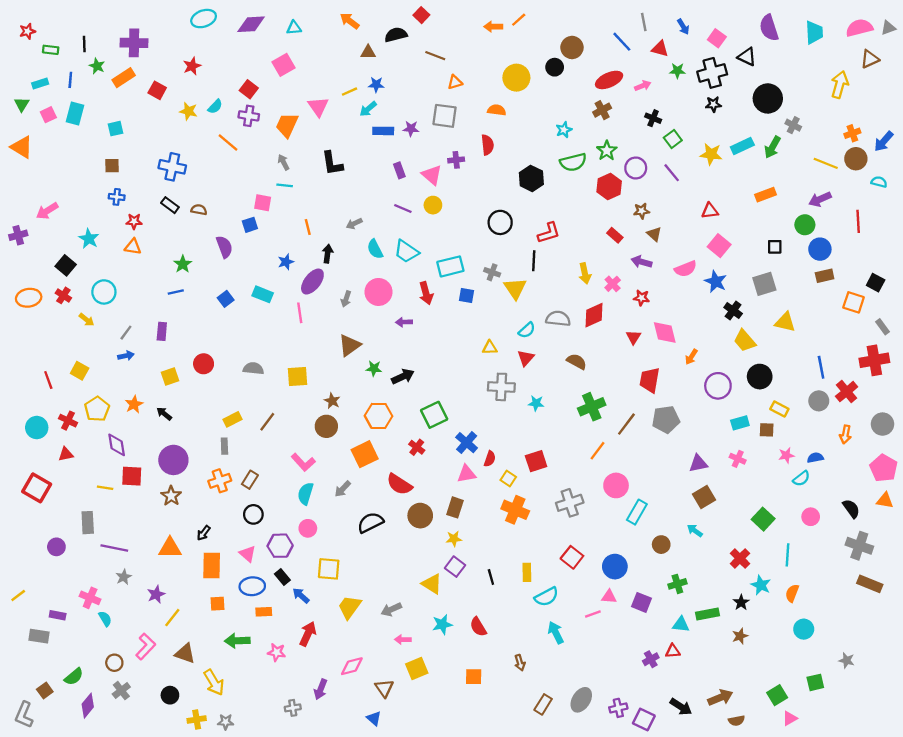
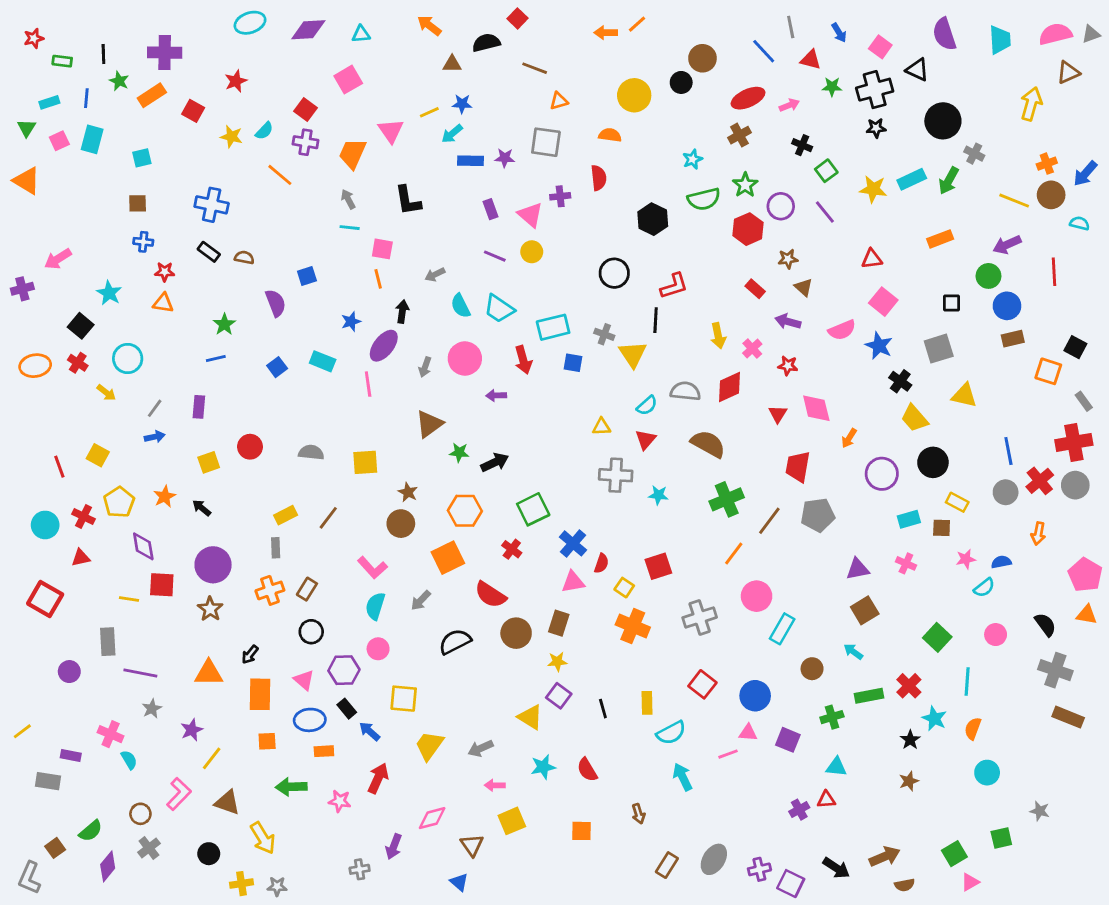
pink square: (263, 203) -> (382, 249), moved
brown semicircle: (577, 361) -> (708, 444), size x1.4
gray circle: (882, 424) -> (1075, 485), moved
green rectangle: (708, 614) -> (869, 696), moved

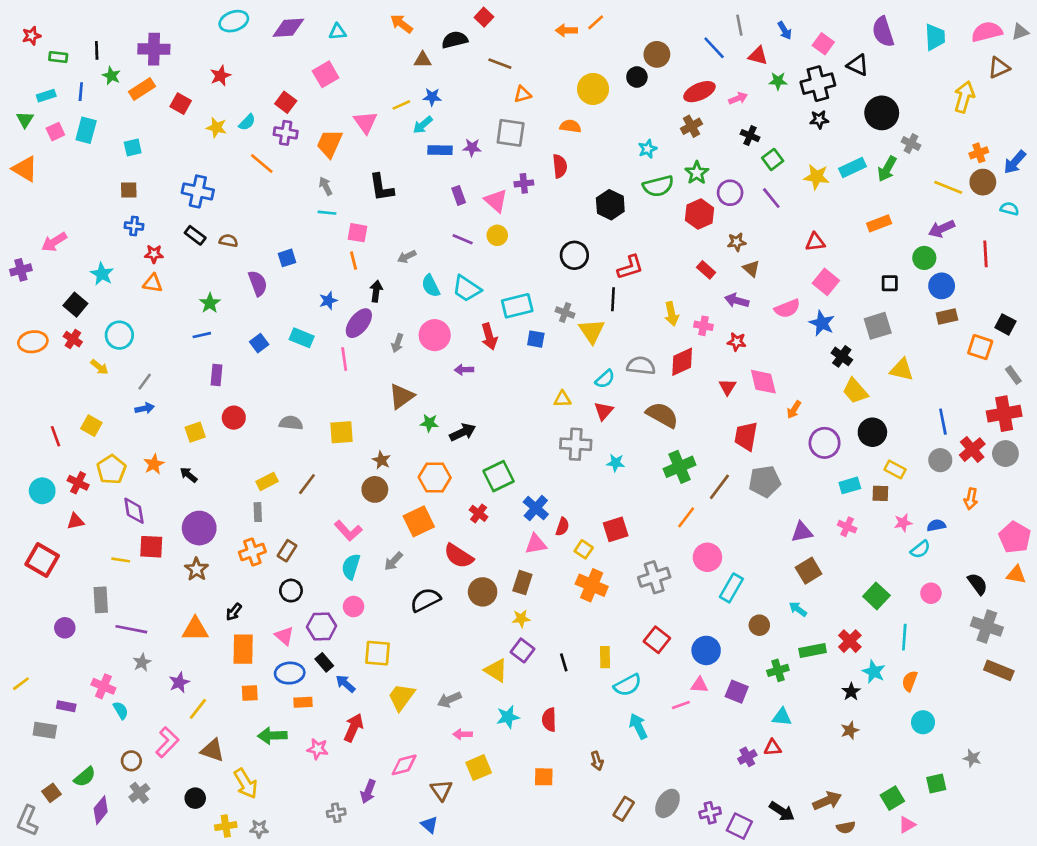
pink cross: (752, 349) -> (703, 326), turned -36
purple rectangle: (199, 407) -> (216, 375), moved
red semicircle: (587, 770) -> (549, 720), turned 30

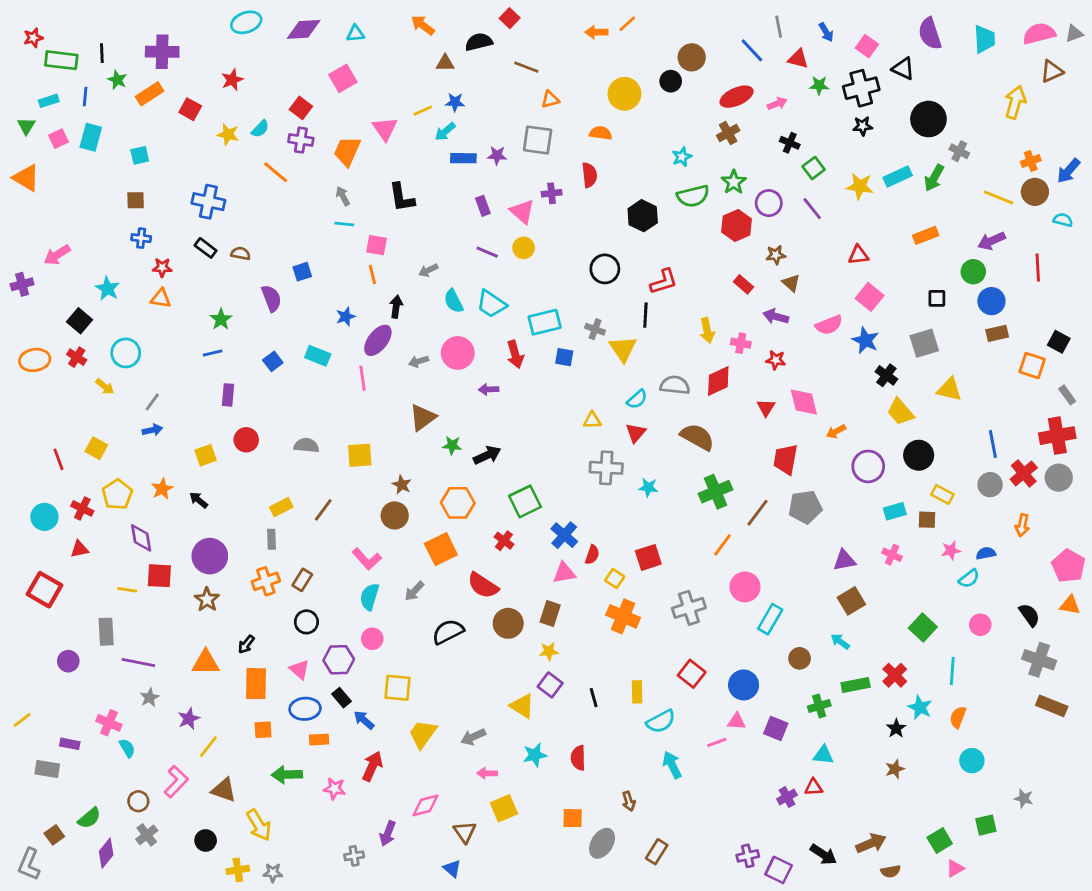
green rectangle: (58, 57) -> (61, 60), size x1.6
gray arrow: (397, 343) -> (419, 361), turned 54
orange arrow: (794, 410) -> (836, 431), turned 30
gray ellipse: (668, 803) -> (602, 843), moved

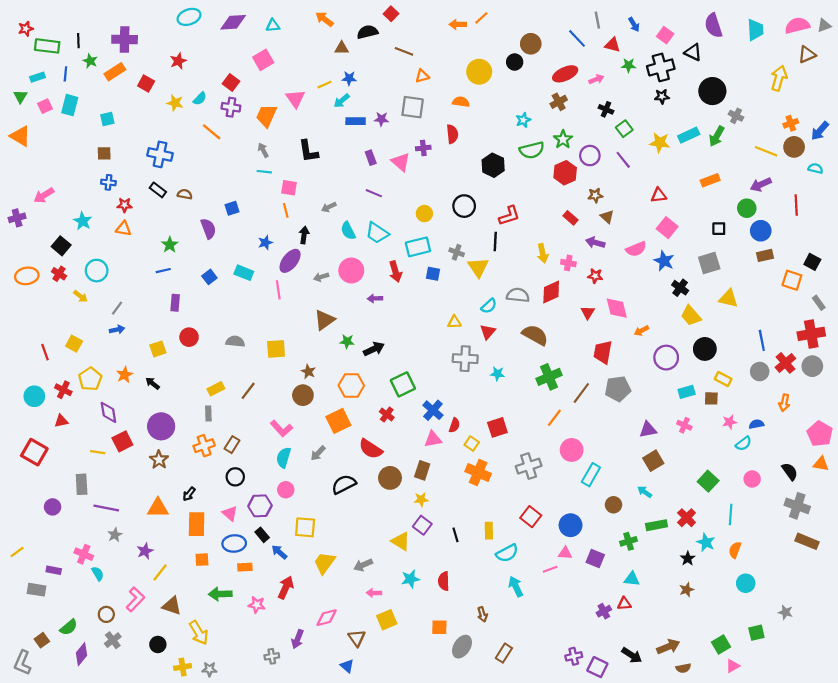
yellow circle: (524, 248) -> (424, 214), moved
red square: (159, 576) -> (122, 441), turned -30

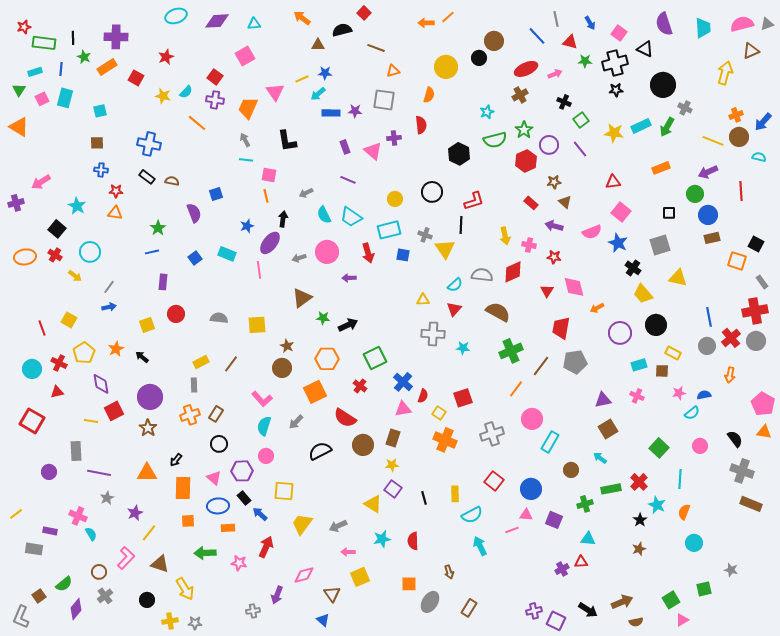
orange semicircle: (461, 102) -> (429, 95), turned 98

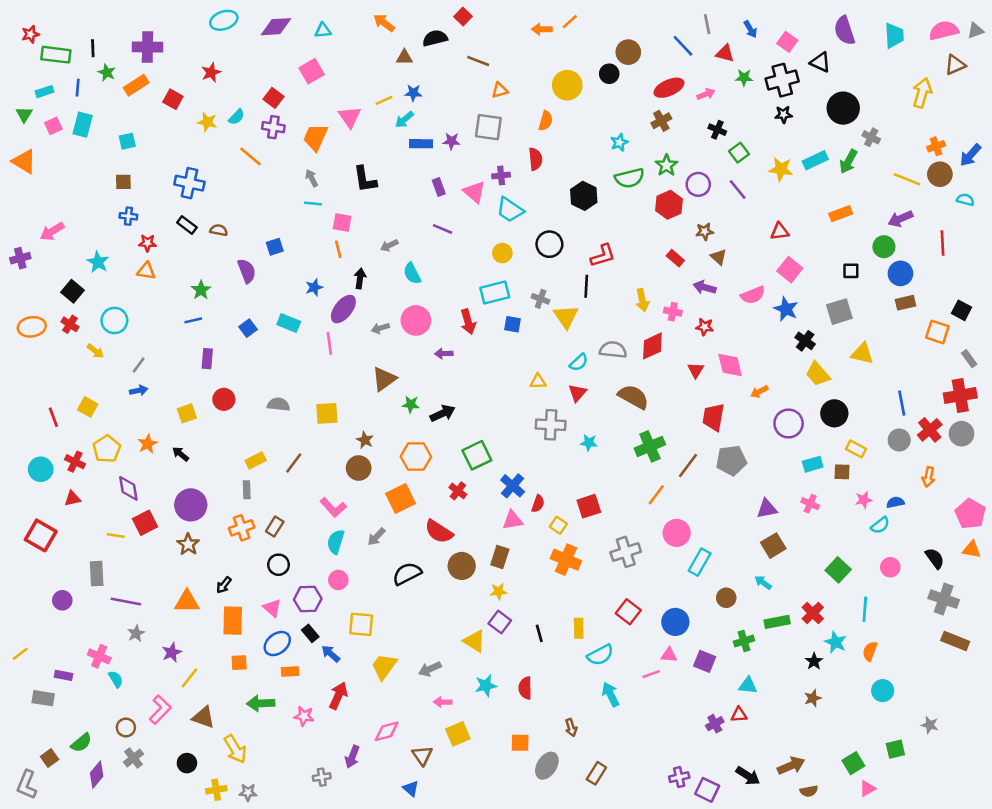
cyan trapezoid: (351, 217) -> (510, 210), moved
blue ellipse: (218, 506) -> (277, 644), turned -35

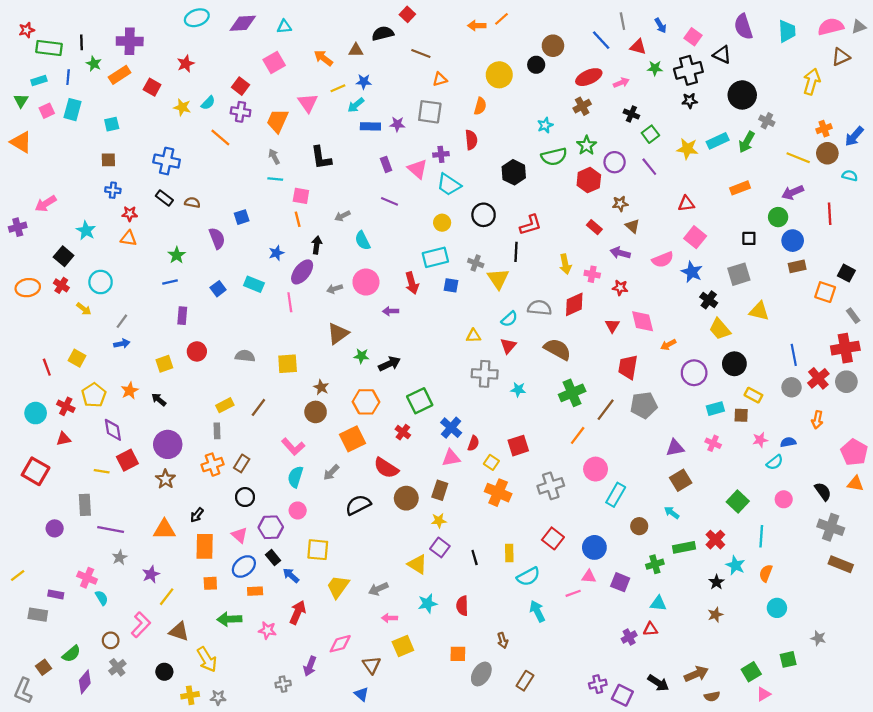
orange arrow: (384, 23) -> (323, 58), moved

